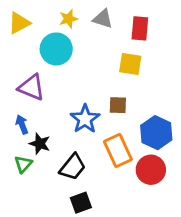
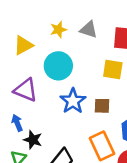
yellow triangle: (19, 23) -> (23, 45), moved
cyan circle: (56, 49) -> (58, 66), moved
blue star: (85, 119) -> (73, 101), moved

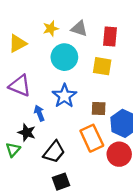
cyan circle: (58, 66) -> (64, 57), moved
brown square: (102, 106) -> (99, 108), moved
blue arrow: (17, 123) -> (39, 113), moved

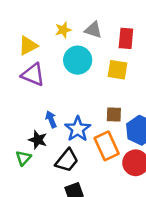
purple triangle: (20, 86) -> (33, 75), moved
blue star: (64, 96) -> (78, 129), moved

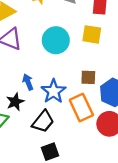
cyan circle: (78, 60) -> (56, 40), moved
black star: (38, 140) -> (15, 102), turned 30

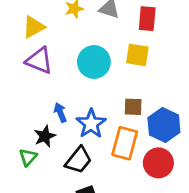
orange rectangle: (81, 108) -> (125, 143), turned 40

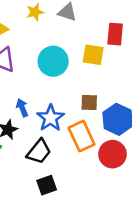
red rectangle: (147, 19) -> (115, 34), moved
orange rectangle: (125, 143) -> (82, 136), turned -40

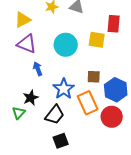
blue arrow: (22, 108) -> (38, 69), moved

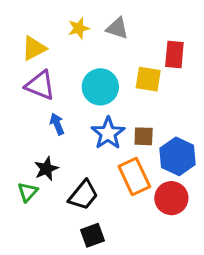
blue star: (64, 89) -> (108, 133), moved

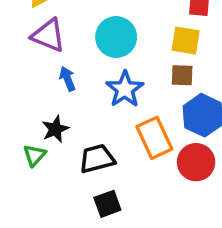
yellow square: (148, 79) -> (186, 40), moved
brown square: (144, 136) -> (182, 75), moved
black trapezoid: (83, 195) -> (97, 159), turned -144

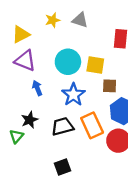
yellow square: (186, 40) -> (95, 65), moved
black trapezoid: (97, 159) -> (62, 126), moved

